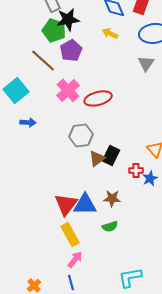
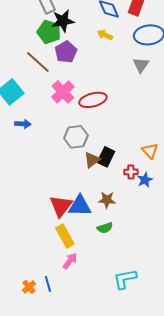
blue line: (71, 282) -> (48, 284), moved

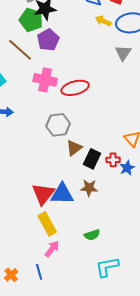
yellow arrow: (105, 35) -> (103, 21), moved
pink cross: (63, 92) -> (45, 80), turned -35
black rectangle: (106, 157) -> (92, 159), moved
green semicircle: (105, 228) -> (92, 235), moved
blue line: (48, 284) -> (39, 272), moved

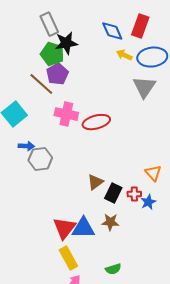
purple pentagon: (48, 40) -> (57, 74), moved
gray triangle: (123, 53) -> (144, 87), size x1.4
gray hexagon: (58, 125) -> (40, 159), moved

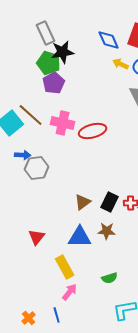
brown line: (41, 84) -> (31, 115), moved
brown triangle: (95, 182) -> (83, 202), moved
red triangle: (64, 228) -> (37, 237), moved, size x0.7

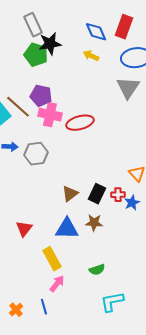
yellow arrow: (121, 64) -> (91, 56), moved
purple pentagon: (54, 83) -> (41, 96), moved, turned -30
gray hexagon: (37, 168) -> (36, 154), moved

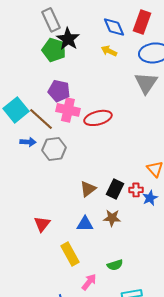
black star: (50, 44) -> (68, 39), turned -30
brown line: (18, 107) -> (41, 119), moved
blue triangle: (67, 229) -> (85, 224), size x0.7
pink arrow: (57, 284) -> (89, 282), moved

